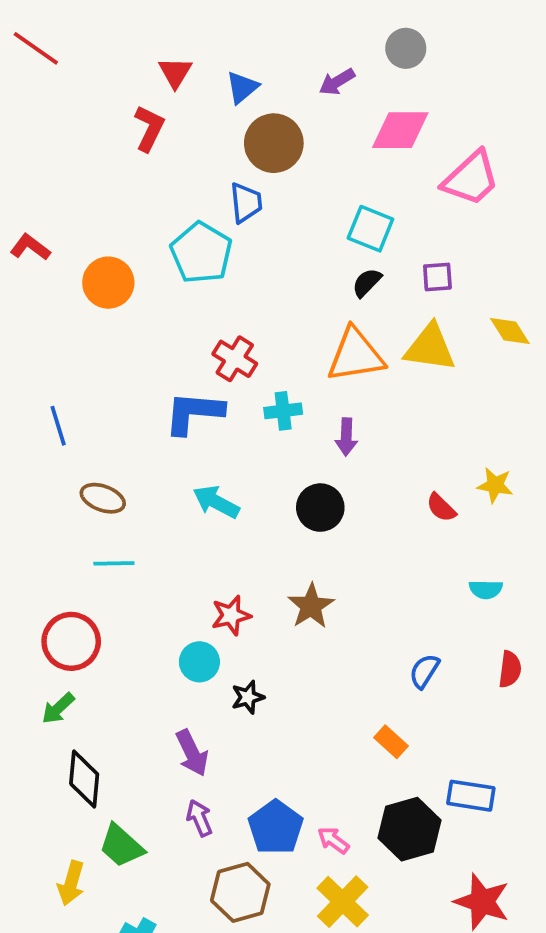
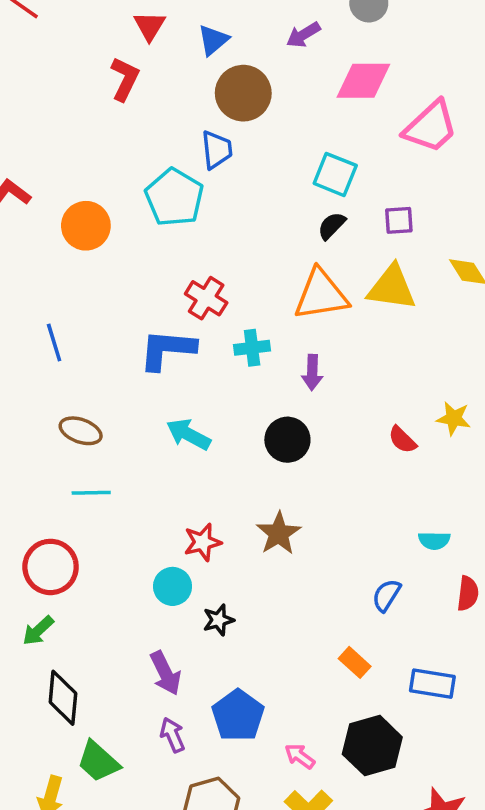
blue line: (58, 426) -> (54, 342), moved
cyan semicircle: (486, 589) -> (434, 540), moved
blue rectangle: (471, 796) -> (432, 684), moved
blue pentagon: (276, 827) -> (238, 715), moved

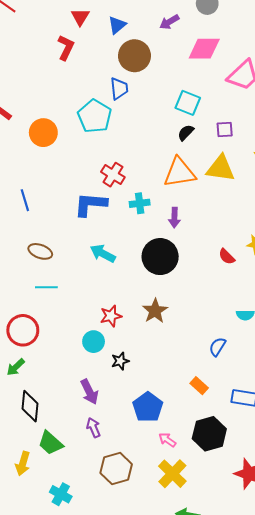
black circle: (287, 440) -> (160, 257), size x1.4
blue pentagon: (238, 715) -> (148, 407), moved

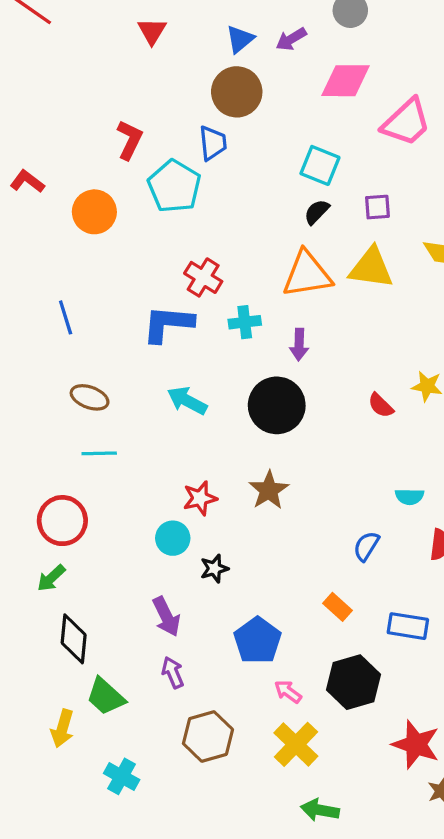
blue triangle: (117, 25) -> (240, 39), moved
red L-shape: (66, 48) -> (130, 140), moved

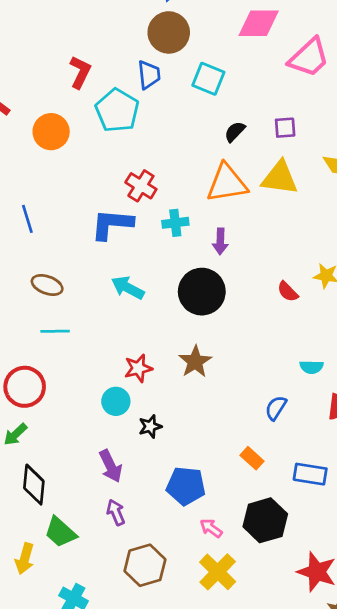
cyan square: (320, 165) -> (208, 79), moved
blue pentagon: (258, 641) -> (186, 486), turned -30

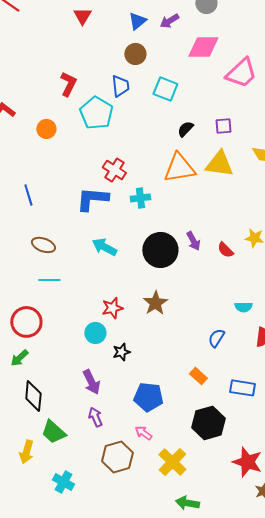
brown circle: (169, 32) -> (135, 54), size x0.7
orange circle: (51, 132) -> (46, 129), size x0.7
purple arrow: (220, 241) -> (193, 241), moved, turned -30
pink arrow: (211, 528) -> (143, 433), moved

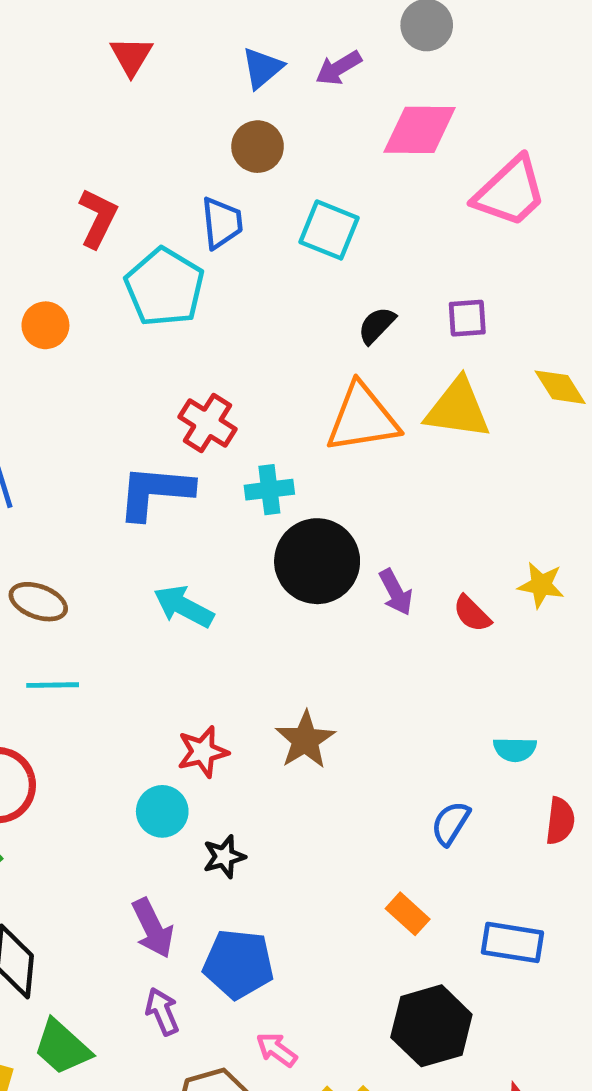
black circle: (160, 250) -> (317, 561), moved
blue pentagon: (148, 397) -> (238, 964), moved

